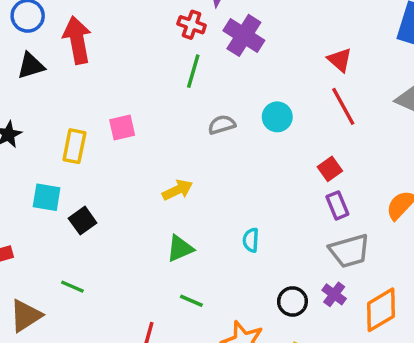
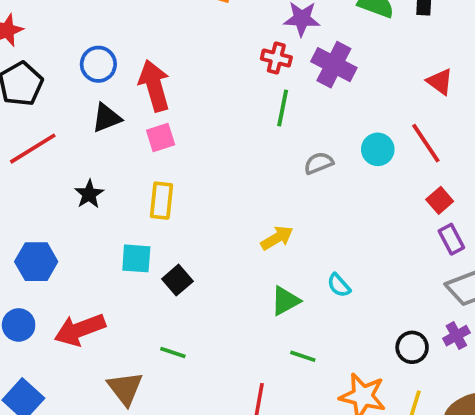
red line: (343, 106) -> (426, 143), moved
pink square: (122, 127) -> (161, 138), moved
cyan semicircle: (251, 240) -> (339, 285), moved, turned -40
purple cross: (334, 294) -> (456, 336), turned 30
brown triangle: (26, 316) -> (125, 388), turned -30

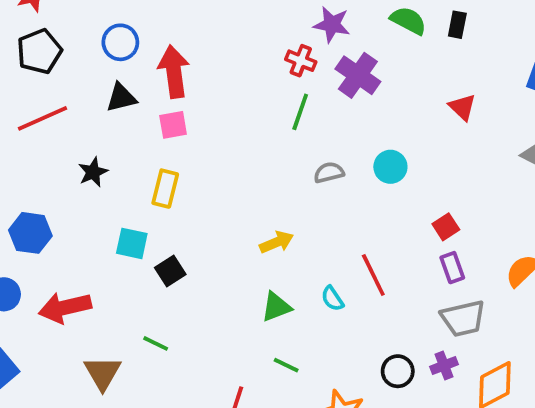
red line: (426, 143) -> (373, 275), moved

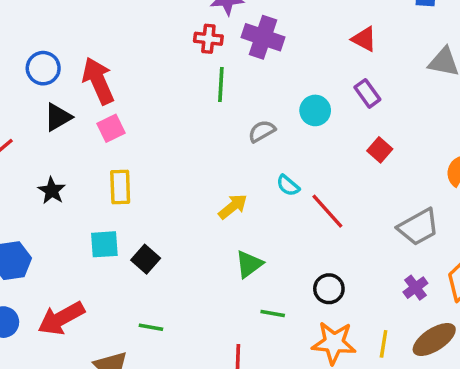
purple rectangle: (452, 268) -> (367, 93), moved
cyan semicircle: (332, 299) -> (288, 185), moved
purple cross: (444, 366) -> (415, 288), moved
black circle: (398, 371) -> (329, 289), moved

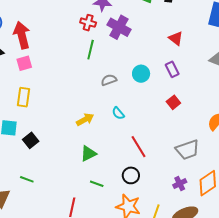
red line: (327, 211) -> (138, 147), moved

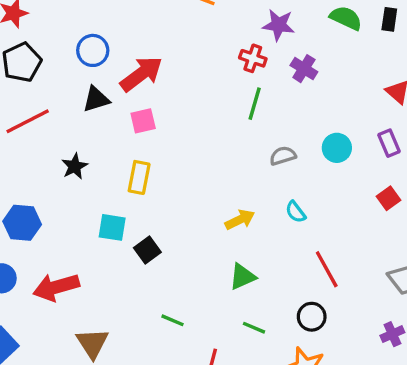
purple cross: (119, 27) -> (304, 69), size x0.7
red arrow: (22, 35) -> (141, 74), turned 64
green line: (27, 179) -> (173, 320), moved

